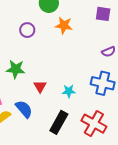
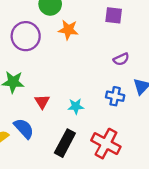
purple circle: (27, 30) -> (26, 36), size x1.6
blue cross: (103, 83) -> (115, 96), size x0.7

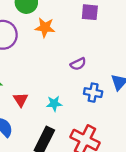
purple semicircle: (121, 59) -> (78, 64), moved

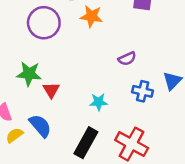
red triangle: (21, 100) -> (51, 90), moved

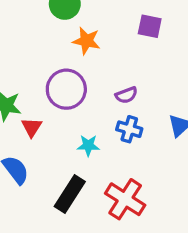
purple circle: (44, 23) -> (66, 89), moved
blue cross: (143, 91) -> (129, 129), moved

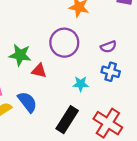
red triangle: (32, 127) -> (39, 71), turned -49

